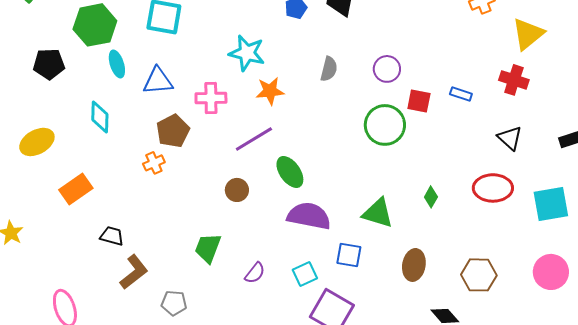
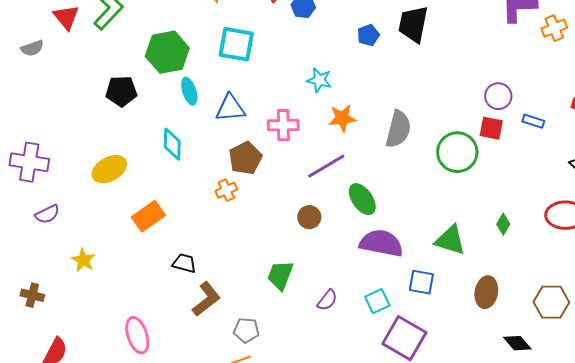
cyan star: (247, 53) -> (319, 80), size x0.7
gray semicircle: (329, 69) -> (398, 129), moved, size x1.5
purple circle: (387, 69) -> (498, 96), moved

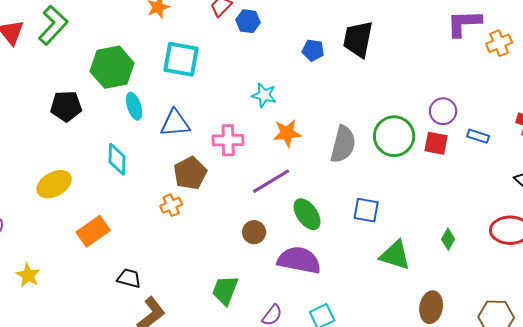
blue pentagon: (368, 35) -> (313, 50), turned 30
green circle: (457, 152) -> (394, 136), moved
purple semicircle: (381, 243) -> (299, 260), moved
blue square: (421, 282) -> (366, 210), moved

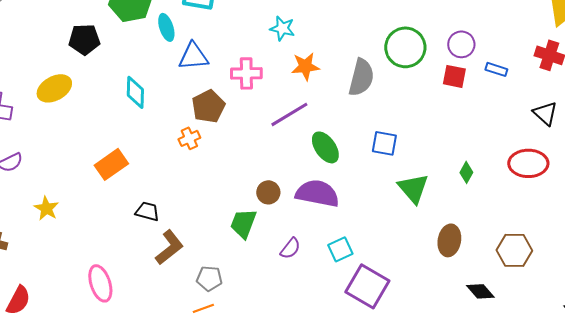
cyan ellipse: (134, 106) -> (166, 27), moved
green circle: (394, 136) -> (405, 47), moved
yellow ellipse: (54, 184) -> (54, 88), moved
brown circle: (254, 232) -> (268, 192), moved
green triangle: (395, 255) -> (413, 188), turned 32

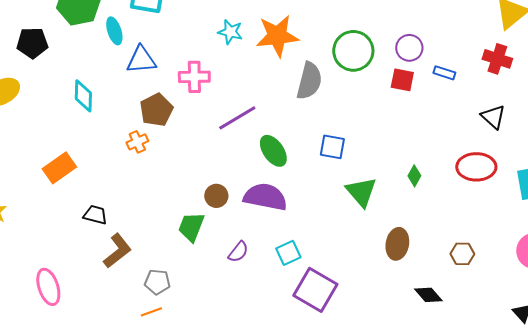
orange star: (305, 66) -> (277, 36), moved, size x1.5
brown hexagon: (514, 250) -> (462, 254), size x0.7

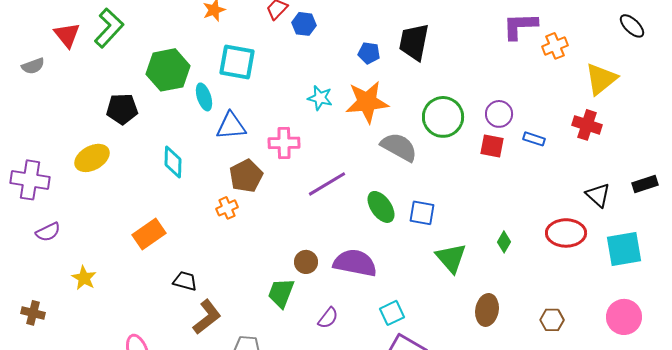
gray semicircle: (309, 81) -> (399, 147), turned -75
black triangle: (493, 117) -> (598, 195), moved
green ellipse: (273, 151) -> (381, 207), moved
cyan square: (288, 253) -> (392, 313), moved

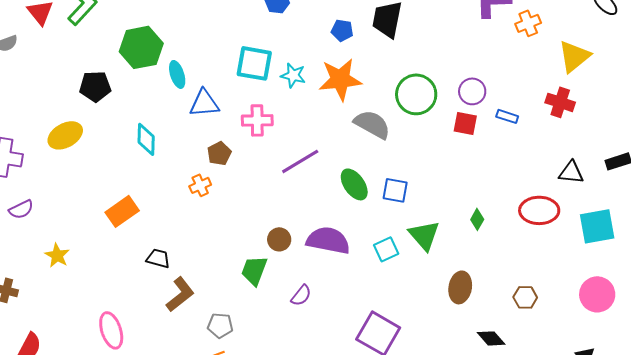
cyan square: (237, 62) -> (254, 63), moved
brown pentagon: (246, 176) -> (219, 153), size x0.7
black triangle: (598, 195) -> (571, 172), turned -36
cyan square: (392, 313) -> (386, 249), moved

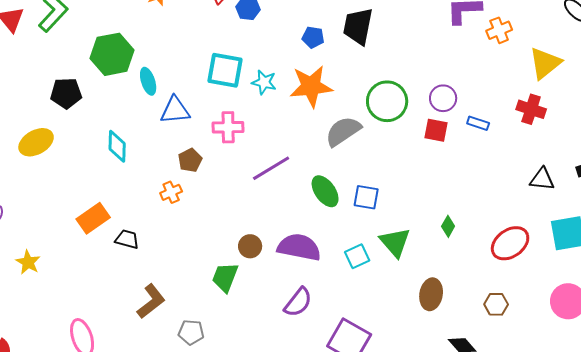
gray semicircle: (372, 124) -> (343, 131), turned -63
red ellipse: (539, 210) -> (510, 243), moved, turned -36
black trapezoid: (158, 258) -> (127, 239), moved
purple semicircle: (301, 295) -> (298, 302), moved, size x1.4

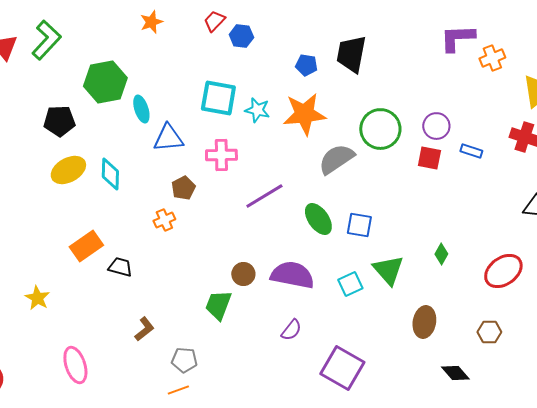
yellow ellipse: (36, 142) -> (68, 170), moved
yellow star: (28, 262) -> (37, 298), moved
brown L-shape: (151, 301) -> (144, 329), size x0.7
purple semicircle: (298, 302) -> (291, 330), size x0.7

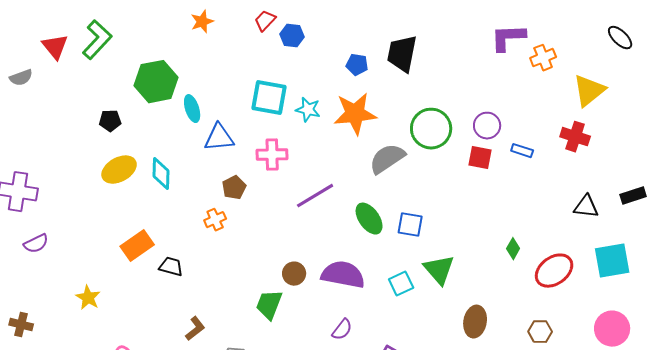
black pentagon: (59, 121) -> (110, 121), size x0.7
green diamond: (441, 254) -> (513, 249), moved

